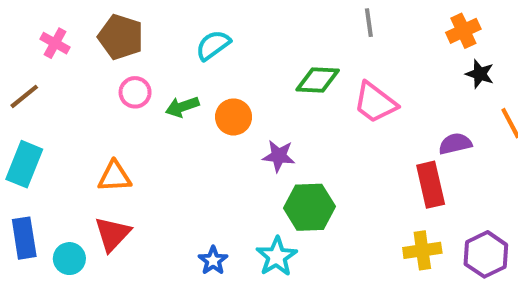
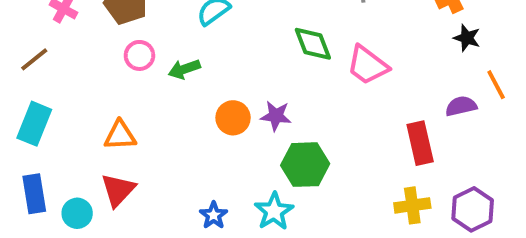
green diamond: (318, 80) -> (313, 44), turned 66
orange circle: (234, 117) -> (233, 118), moved
purple semicircle: (455, 144) -> (461, 106), moved

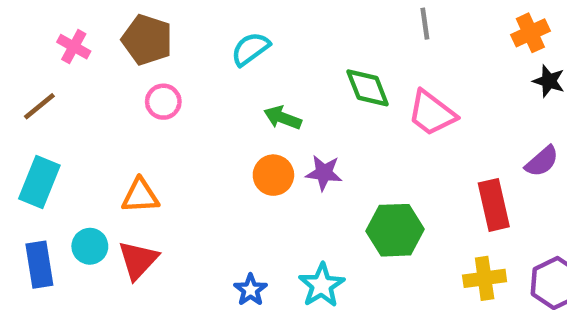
green arrow: (184, 69) -> (283, 118), moved, turned 40
purple semicircle: (461, 106) -> (542, 161), turned 152
green hexagon: (305, 165) -> (395, 230), moved
cyan circle: (77, 213) -> (90, 246), moved

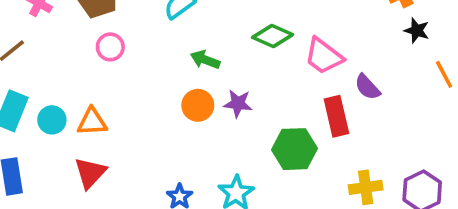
green diamond: (368, 88) -> (273, 36), turned -45
purple semicircle: (542, 161) -> (367, 87), moved, turned 88
red rectangle: (494, 205) -> (336, 116), moved
cyan circle: (90, 246) -> (52, 120), moved

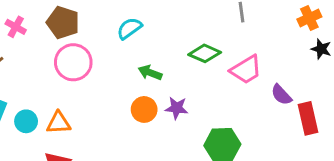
pink circle: (110, 47) -> (73, 62), size x1.6
pink trapezoid: (324, 56) -> (246, 70), turned -68
red rectangle: (336, 116) -> (308, 118), moved

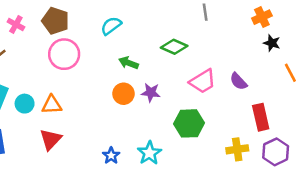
pink trapezoid: (246, 70) -> (203, 81), moved
red rectangle: (308, 118) -> (261, 117), moved

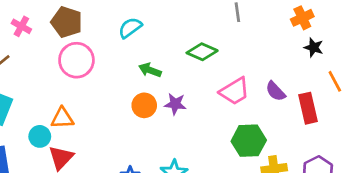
cyan circle: (25, 104) -> (40, 136), moved
red rectangle: (261, 117) -> (308, 108), moved
green hexagon: (189, 123) -> (249, 141), moved

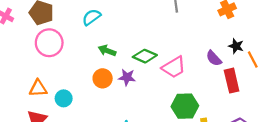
black star: (314, 47) -> (236, 46), moved
green diamond: (202, 52) -> (145, 56), moved
purple semicircle: (276, 91) -> (214, 58), moved
cyan circle: (40, 136) -> (64, 98), moved

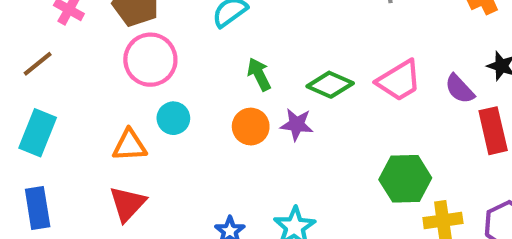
green arrow: (107, 51) -> (259, 74), turned 42
pink trapezoid: (174, 67) -> (399, 81), moved
cyan circle: (64, 98) -> (173, 118), moved

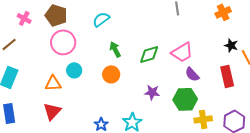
green diamond: (330, 85) -> (149, 54), turned -40
purple semicircle: (460, 89) -> (192, 74), moved
purple star: (297, 124) -> (152, 92), moved

